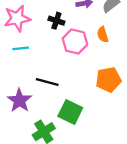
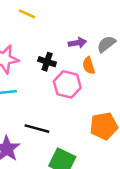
orange semicircle: (103, 35) -> (89, 65), moved

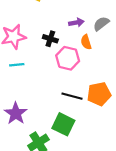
black line: (37, 129) -> (72, 96), moved

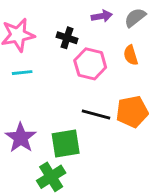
orange semicircle: (86, 42) -> (131, 55), moved
green square: (63, 124) -> (66, 144), moved, turned -35

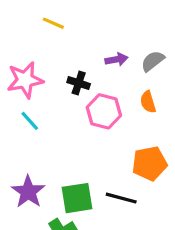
cyan line: (22, 73) -> (30, 121), turned 54
black line: (96, 115) -> (121, 198), moved

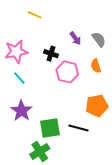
purple arrow: (116, 59) -> (75, 38), turned 64
gray semicircle: (153, 61) -> (99, 39), turned 91
purple star: (28, 192) -> (21, 111), moved

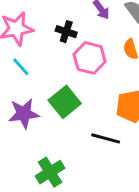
purple star: (21, 111) -> (24, 114), turned 30
green square: (50, 128) -> (65, 102), moved, turned -30

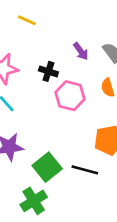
green square: (65, 102) -> (47, 167), moved

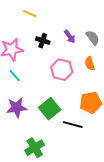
black cross: (48, 71) -> (43, 41), moved
green square: (47, 167) -> (50, 109), moved

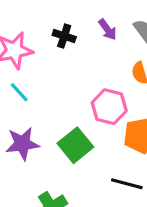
pink hexagon: (62, 70) -> (109, 107), moved
black line: (73, 125) -> (127, 184), moved

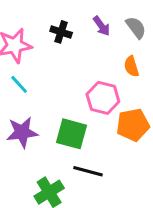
green square: (75, 145) -> (72, 134), turned -36
black line: (127, 184) -> (88, 171), moved

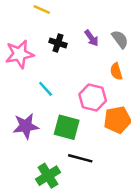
cyan line: (19, 84) -> (46, 89), moved

